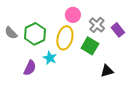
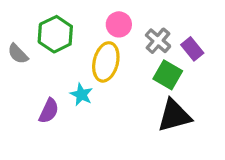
green hexagon: (35, 34) -> (55, 34), moved
green square: (90, 46) -> (168, 75), moved
black triangle: (107, 71) -> (174, 116), size x1.6

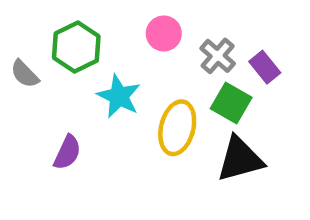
yellow ellipse: (106, 62) -> (177, 128), moved
cyan star: (81, 95) -> (119, 96), moved, size x1.4

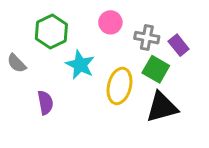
gray cross: (218, 56) -> (147, 38), turned -30
gray semicircle: (25, 74) -> (17, 63), moved
purple semicircle: (67, 152) -> (45, 103), turned -35

